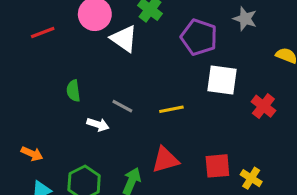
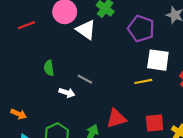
yellow line: (171, 109) -> (143, 81), moved

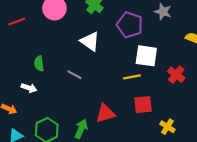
white triangle: (86, 30) -> (90, 41), moved
white arrow: (67, 93) -> (29, 88), moved
red square: (155, 123) -> (143, 105), moved

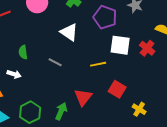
red cross: (176, 75) -> (147, 48), moved
yellow line: (132, 77) -> (98, 64), moved
red square: (143, 105) -> (117, 89), turned 36
red triangle: (105, 113) -> (83, 97), turned -36

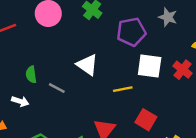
purple pentagon: (105, 17) -> (131, 32), turned -30
white triangle: (69, 32) -> (87, 65), moved
gray line: (55, 62) -> (57, 88), moved

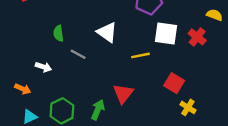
green semicircle: (31, 75) -> (58, 33), moved
red square: (146, 120) -> (174, 83), moved

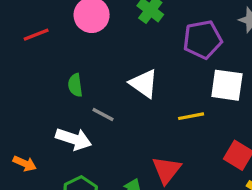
white arrow: (43, 67) -> (74, 139), moved, size x1.5

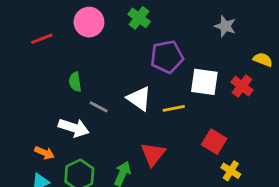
purple pentagon: (202, 39) -> (167, 57), moved
white triangle: (144, 84) -> (139, 99), moved
orange arrow: (25, 163) -> (44, 153), moved

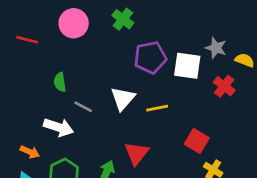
gray star: (225, 26) -> (216, 48), moved
red line: (42, 39) -> (27, 40), turned 35
white square: (204, 82) -> (187, 66), moved
white triangle: (139, 99) -> (123, 99), turned 36

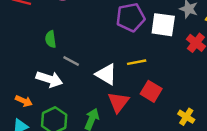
white triangle: (123, 99) -> (106, 74), moved, turned -40
red square: (197, 141) -> (151, 91), moved

